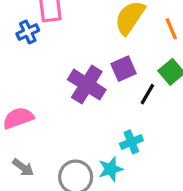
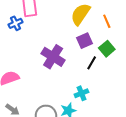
purple square: (123, 69) -> (85, 41), moved

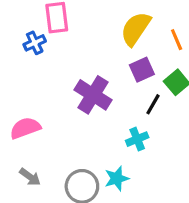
cyan cross: (81, 93) -> (137, 139), moved

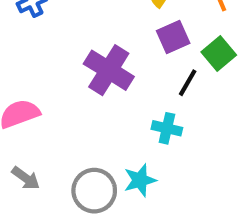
cyan cross: (137, 139) -> (167, 128), turned 35

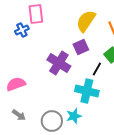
purple square: (173, 37) -> (81, 47), moved
cyan cross: (167, 128) -> (87, 91), size x1.6

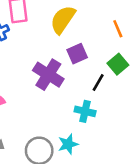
yellow semicircle: (86, 21) -> (63, 20), moved
cyan cross: (87, 91) -> (85, 111), size x0.7

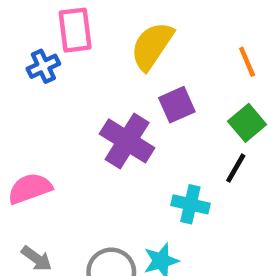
black line: (98, 82) -> (236, 168), moved

